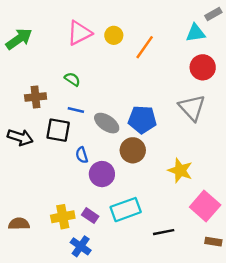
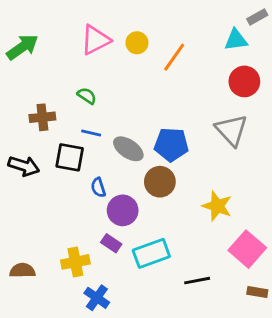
purple rectangle: (90, 216) -> (111, 243), moved

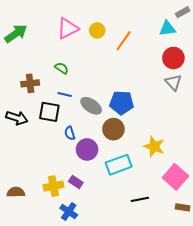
gray triangle: (231, 130) -> (173, 82), moved, size x0.7
purple rectangle: (111, 243) -> (76, 182), moved
cyan rectangle: (151, 253) -> (119, 165), moved

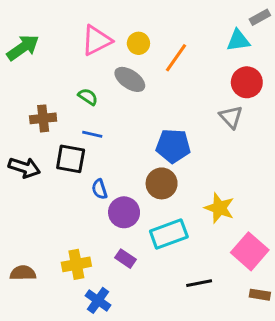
gray triangle: (173, 82) -> (231, 117), moved
gray ellipse: (91, 106) -> (130, 79), moved
purple rectangle: (76, 182) -> (125, 259), moved

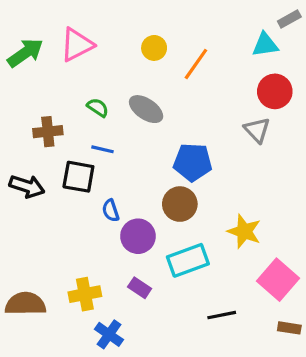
pink triangle: (97, 40) -> (77, 45), moved
gray ellipse: (130, 79) -> (146, 109), moved
brown semicircle: (23, 273) -> (25, 304), size x1.4

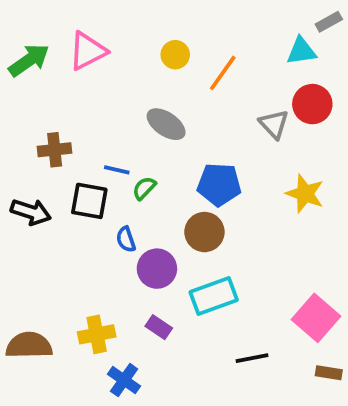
green semicircle: (98, 107) -> (144, 188), moved, turned -80
gray triangle: (257, 130) -> (274, 124), moved
yellow star: (244, 231) -> (305, 194), moved

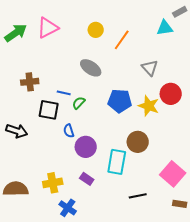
red circle: (312, 104) -> (171, 94), moved
yellow star: (305, 194) -> (149, 106), moved
black arrow: (31, 212) -> (17, 131), moved
brown circle: (204, 232) -> (138, 142), moved
cyan rectangle: (214, 296) -> (117, 162), turned -60

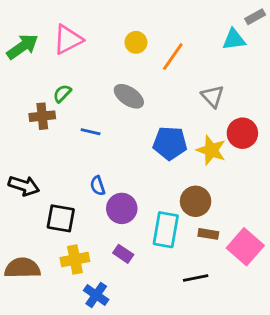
green semicircle: (79, 103) -> (62, 93), moved
black square: (49, 110) -> (61, 218), moved
brown rectangle: (180, 204) -> (208, 234), moved

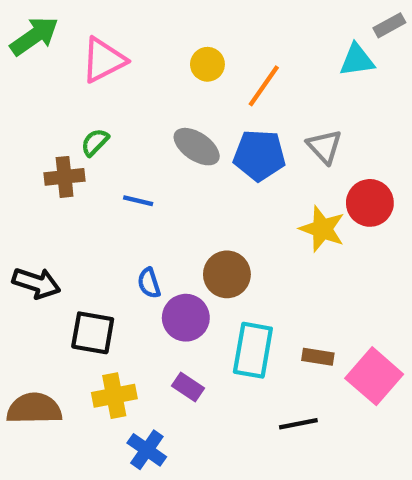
green arrow: (22, 47) -> (34, 36), moved
blue pentagon: (170, 143) -> (259, 155), moved
brown circle: (196, 201) -> (227, 274), moved

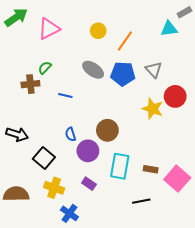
black square: (93, 333) -> (44, 158), turned 30
yellow cross: (114, 396) -> (54, 188), turned 30

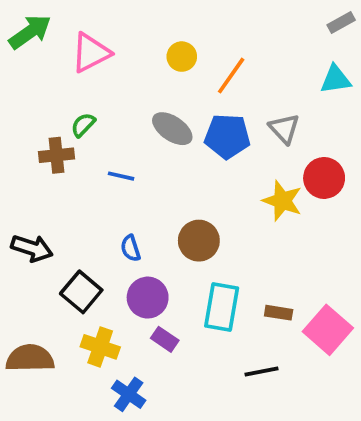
cyan triangle: (169, 29) -> (335, 79), moved
purple circle: (88, 151) -> (148, 298), moved

